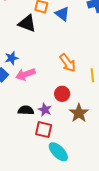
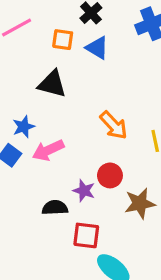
black triangle: (27, 23) -> (52, 84), moved
purple star: (45, 110) -> (84, 191), moved
brown star: (79, 113) -> (140, 203), turned 30

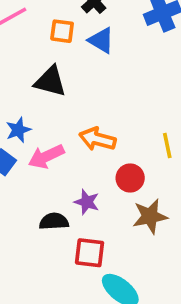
orange arrow: (114, 125) -> (97, 139), moved, turned 148
red circle: (110, 175) -> (130, 178), moved

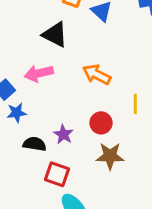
blue star: (18, 130) -> (17, 113), moved
orange arrow: (97, 139) -> (97, 75), moved
pink arrow: (46, 156) -> (39, 73), moved

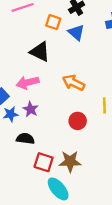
purple star: (63, 134) -> (31, 109), moved
brown star: (110, 156) -> (70, 161), moved

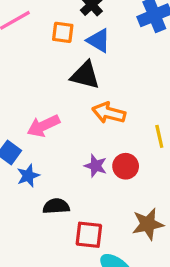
black triangle: (40, 52) -> (85, 75), moved
purple star: (31, 109) -> (96, 166), moved
brown star: (70, 161) -> (148, 224), moved

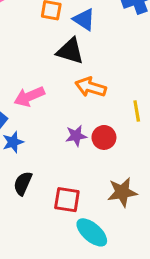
purple star: (96, 166) -> (76, 136), turned -30
black semicircle: (56, 206) -> (23, 183), moved, turned -65

